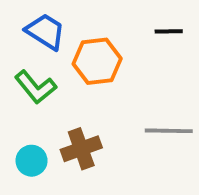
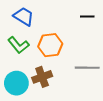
orange hexagon: (97, 61) -> (50, 45), moved
cyan circle: (32, 161) -> (16, 83), size x1.5

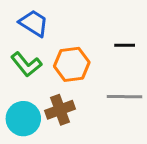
black line: (87, 16) -> (125, 45), moved

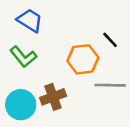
black line: (125, 45) -> (110, 40), turned 48
orange hexagon: (72, 64) -> (83, 59), moved

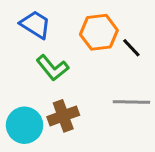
green L-shape: (23, 57) -> (52, 68), moved
orange hexagon: (83, 59) -> (99, 32), moved

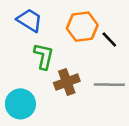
green L-shape: (52, 68) -> (44, 56), turned -128
brown cross: (63, 116) -> (67, 82), moved

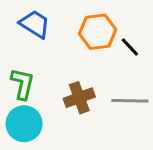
green L-shape: (44, 56) -> (23, 84), moved

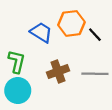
blue trapezoid: (35, 24) -> (41, 32), moved

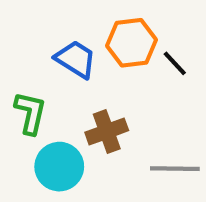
gray line: (95, 74) -> (175, 169), moved
cyan circle: (18, 91) -> (59, 167), moved

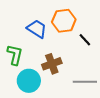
black line: (175, 63) -> (85, 40), moved

